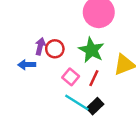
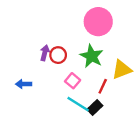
blue arrow: (27, 65) -> (24, 84), moved
red line: (94, 78) -> (103, 86), moved

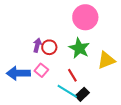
pink square: (73, 81) -> (41, 70), moved
blue arrow: (24, 84) -> (18, 73), size x1.6
red line: (103, 86) -> (72, 75), moved, turned -56

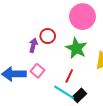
red circle: (49, 47) -> (48, 36), moved
red line: (72, 75) -> (69, 76), turned 56

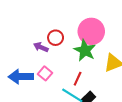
pink circle: (82, 17) -> (91, 31), moved
purple arrow: (33, 45) -> (41, 47), turned -80

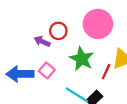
green star: (85, 50) -> (82, 59), moved
red line: (78, 79) -> (106, 72), moved

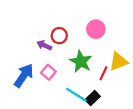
pink circle: (98, 24) -> (96, 29), size x0.7
blue arrow: (20, 74) -> (24, 75), turned 125

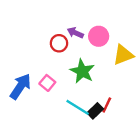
purple arrow: (44, 45) -> (75, 33), moved
yellow triangle: (118, 61) -> (123, 55), moved
red line: (103, 73) -> (107, 105), moved

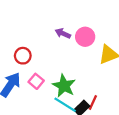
red circle: (59, 43) -> (23, 56), moved
green star: (82, 71) -> (64, 86), moved

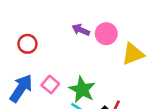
red circle: (23, 56) -> (27, 44), moved

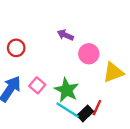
pink circle: (106, 34) -> (89, 54), moved
yellow triangle: (133, 54) -> (113, 72), moved

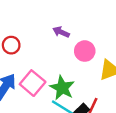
pink square: (37, 85) -> (33, 83), size x1.5

